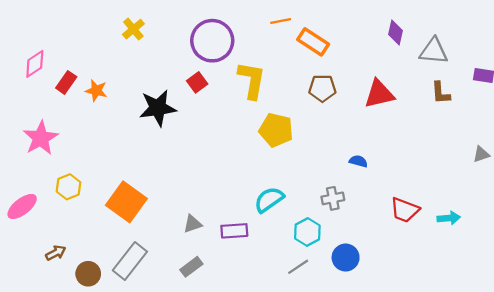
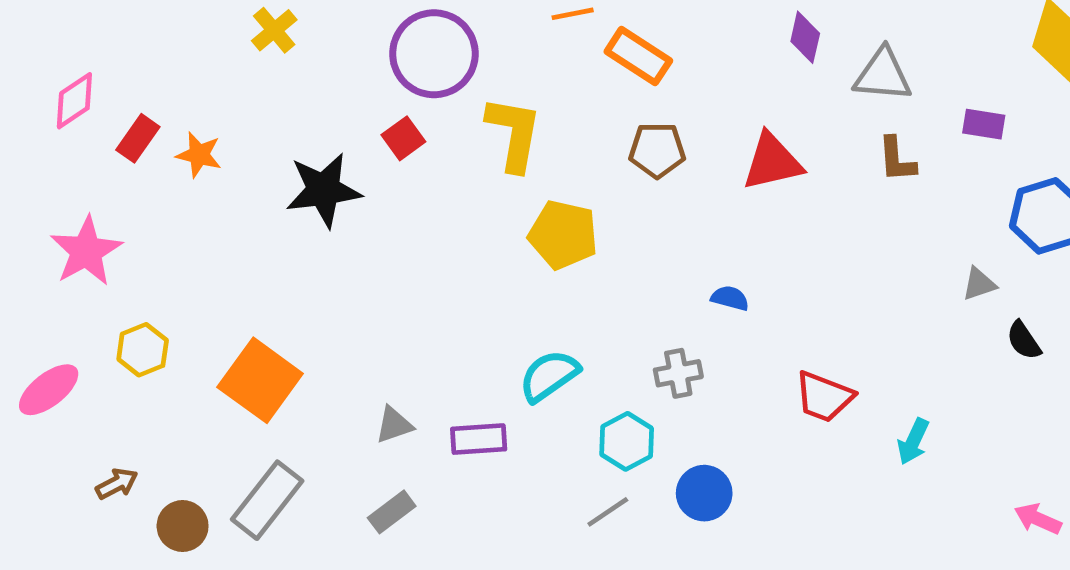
cyan arrow: (449, 218) -> (913, 441), moved, turned 120

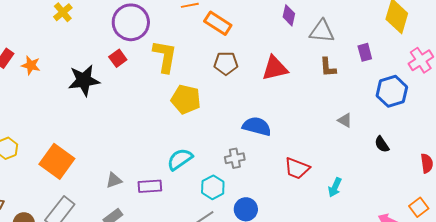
purple rectangle: (984, 124) -> (365, 52), turned 66
gray triangle: (979, 284) -> (345, 120), moved, turned 49
blue semicircle: (730, 298) -> (257, 126), size x1.8

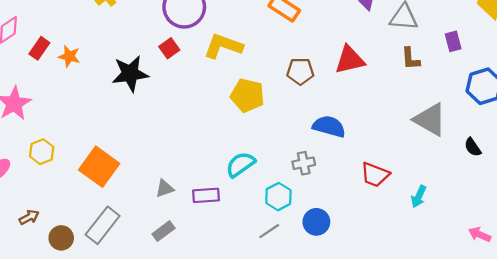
yellow L-shape: (165, 56) -> (223, 46), turned -80
brown pentagon: (226, 63) -> (300, 71), moved
gray triangle: (345, 120) -> (430, 120), size x2.0

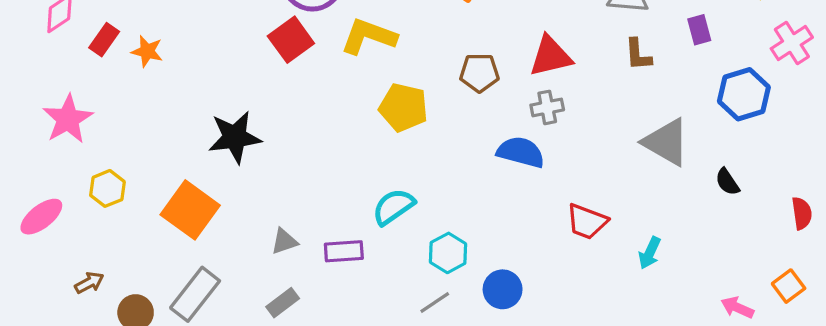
red square: (169, 48) -> (291, 40), size x1.5
black star: (130, 74) -> (235, 137), moved
gray cross: (304, 163) -> (547, 107), moved

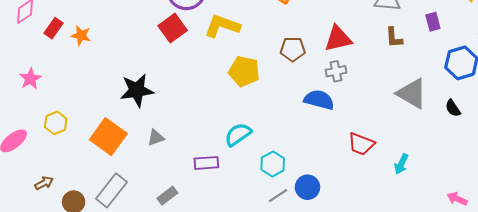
pink star: (68, 119) -> (30, 79), size x0.7
black semicircle: (727, 182) -> (453, 108), moved
gray triangle: (284, 241) -> (156, 138), moved
gray line: (435, 303) -> (278, 196), moved

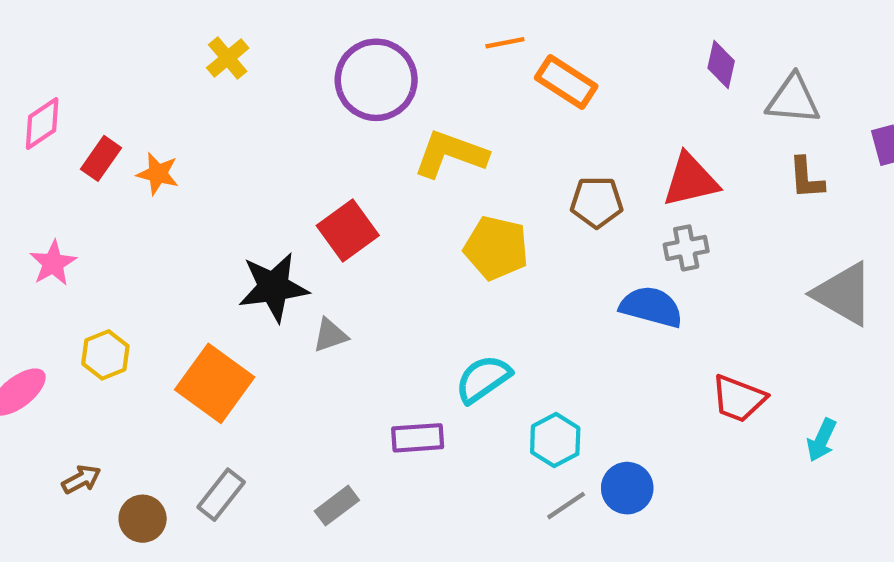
red square: (173, 28) -> (348, 230), moved
gray triangle: (156, 138) -> (330, 335), moved
gray rectangle: (112, 190) -> (221, 495), size x0.7

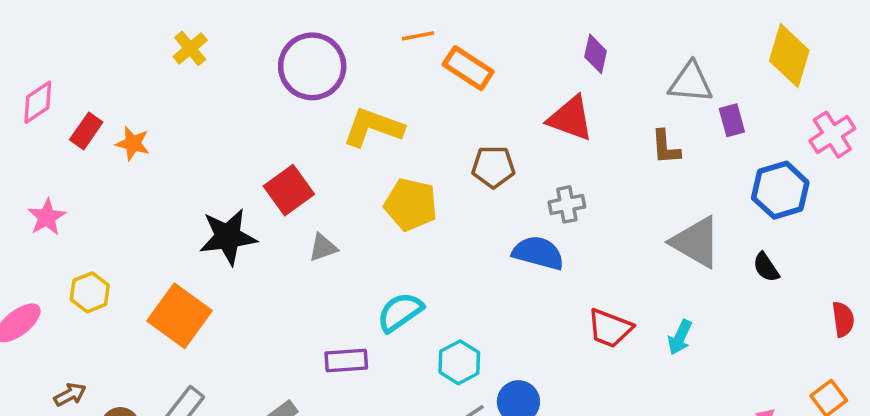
gray triangle: (793, 99) -> (691, 83), moved
red triangle: (691, 180) -> (570, 118), moved, turned 33
gray triangle: (330, 335) -> (323, 248), moved
cyan arrow: (822, 440) -> (680, 337), moved

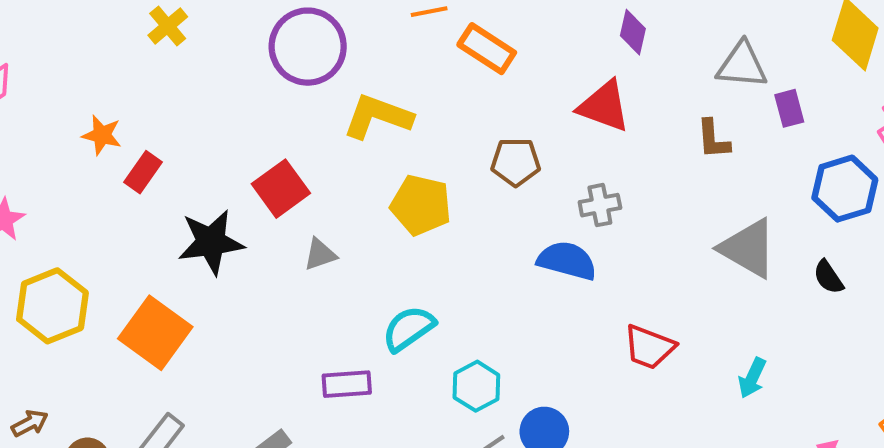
red rectangle: (86, 131) -> (143, 172), moved
yellow hexagon: (90, 292) -> (52, 306), size x1.6
cyan arrow: (680, 337) -> (752, 378), moved

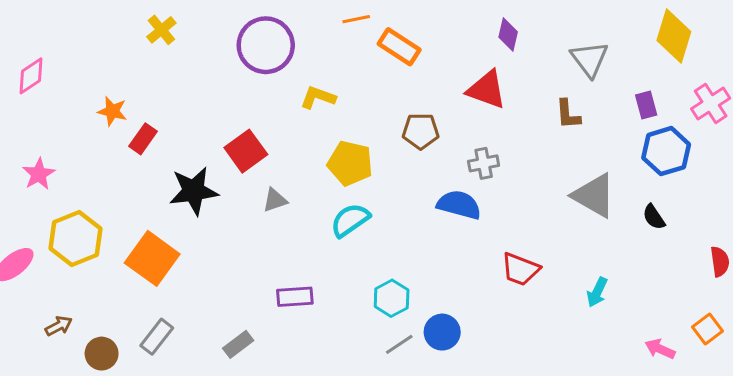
gray triangle: (742, 65) -> (589, 59), turned 48
purple rectangle: (789, 108) -> (646, 105), moved
yellow L-shape: (378, 117) -> (318, 97), size x0.7
cyan semicircle: (409, 329) -> (350, 220), moved

